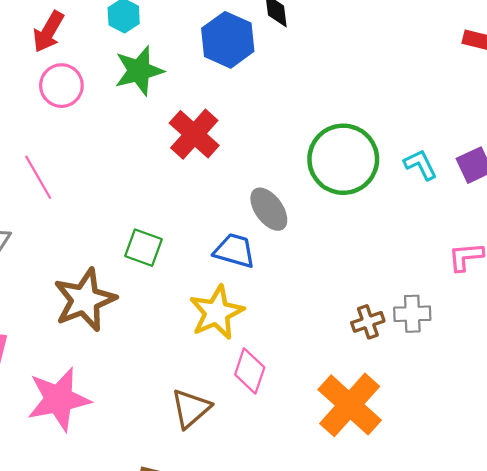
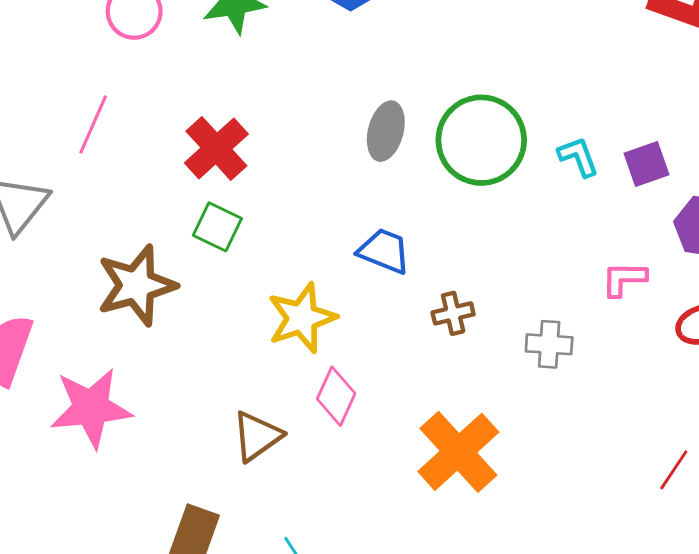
red cross: (194, 134) -> (216, 148), moved
pink line: (38, 177) -> (93, 124), turned 48
gray ellipse: (269, 209) -> (386, 131), moved, turned 45
blue trapezoid: (234, 251) -> (384, 251), moved
brown cross: (368, 322) -> (453, 313), moved

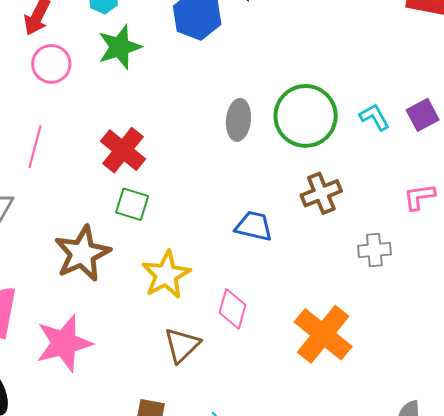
blue trapezoid: (384, 251) -> (254, 226), moved
brown cross: (453, 313) -> (321, 193), moved, size x1.4
yellow star: (302, 318) -> (166, 275), moved

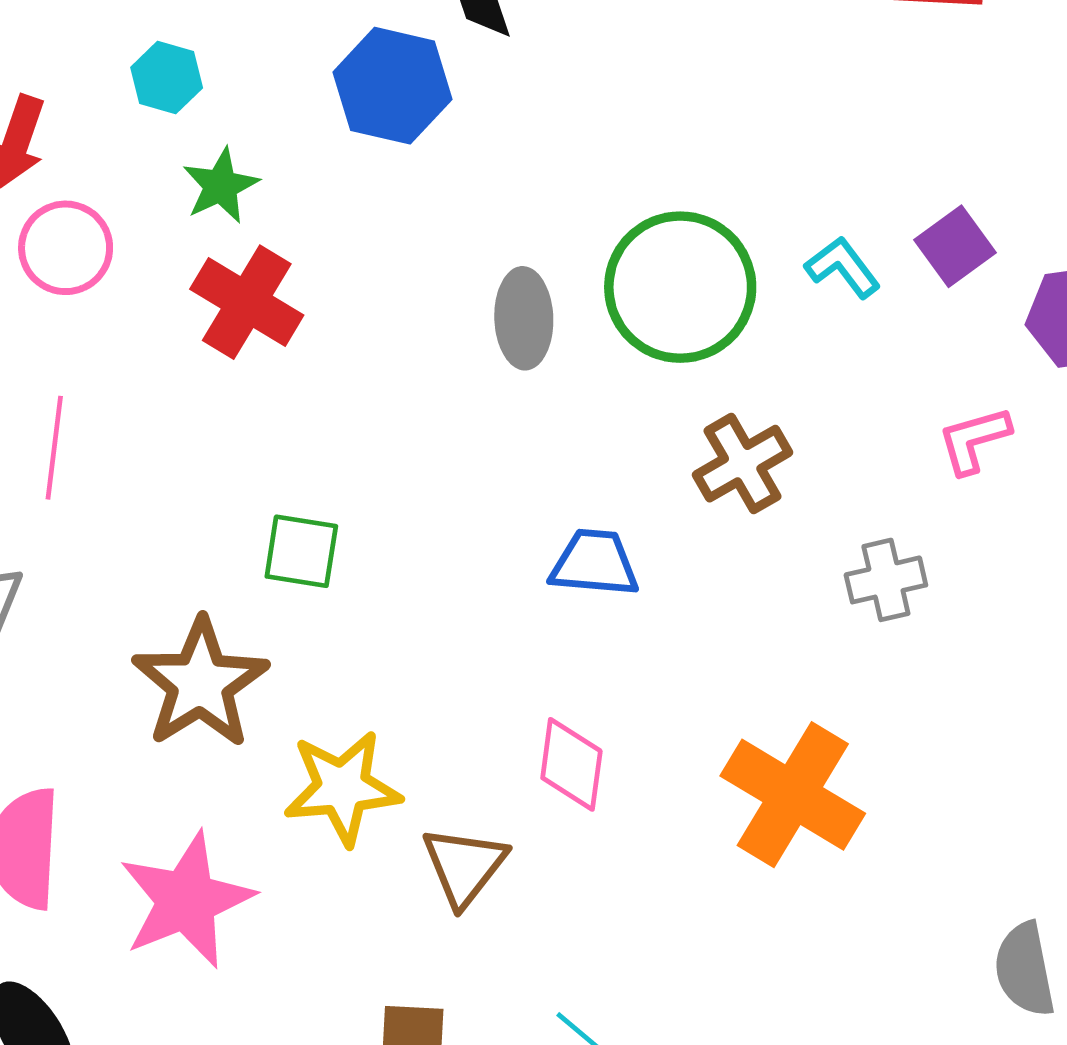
green star: (120, 47) -> (221, 186), size x0.7
red cross: (123, 150) -> (247, 302), moved
yellow star: (166, 275) -> (342, 788), moved, turned 30

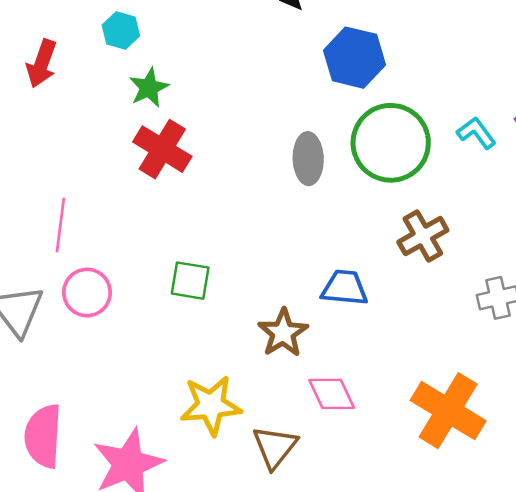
blue hexagon: (392, 86) -> (354, 58), moved
pink circle: (66, 248) -> (87, 292), moved
brown star: (200, 683) -> (283, 333), moved, size x0.7
pink diamond: (571, 764) -> (332, 394), turned -33

